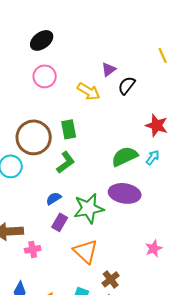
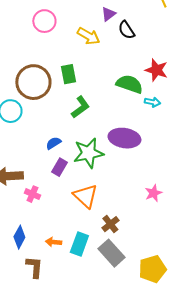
black semicircle: (127, 85) -> (126, 30), turned -72
green semicircle: (125, 156) -> (129, 84), moved, turned 44
cyan arrow: (153, 157) -> (152, 102), turned 63
green L-shape: (66, 162) -> (80, 107), moved
pink cross: (33, 249) -> (32, 194), turned 35

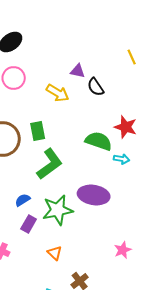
purple triangle: (108, 14) -> (78, 71), turned 49
green L-shape: (80, 107) -> (50, 164), size x1.4
orange triangle: (85, 196) -> (55, 253), size x0.6

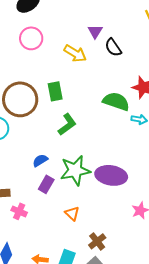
purple triangle: (78, 71) -> (95, 31), turned 49
green L-shape: (50, 164) -> (67, 124), size x0.7
purple ellipse: (94, 195) -> (111, 175), moved

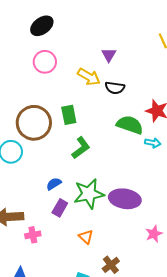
black semicircle: (113, 47) -> (115, 88), moved, turned -48
pink cross: (19, 211) -> (33, 235), turned -35

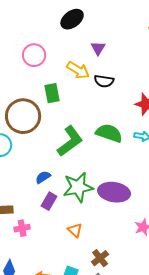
black ellipse: (42, 26) -> (72, 19), moved
green rectangle: (69, 115) -> (52, 93), moved
green semicircle: (130, 125) -> (109, 133), moved
green L-shape: (81, 148) -> (70, 141), size x1.4

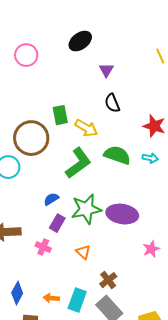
pink circle: (34, 55) -> (26, 55), moved
yellow arrow: (78, 70) -> (86, 128), moved
black semicircle: (104, 81) -> (112, 103), turned 60
pink cross: (22, 228) -> (43, 247), moved, turned 35

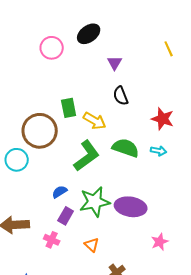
pink circle: (26, 55) -> (52, 48), moved

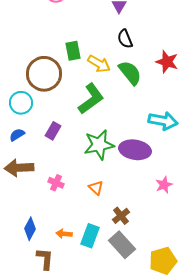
green semicircle: (126, 148) -> (130, 73), moved, turned 32
cyan arrow: (159, 151) -> (163, 121), moved, size x1.8
blue semicircle: (60, 192) -> (17, 135), moved
purple rectangle: (66, 216) -> (53, 131), moved

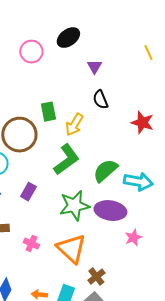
yellow arrow: (99, 64) -> (74, 125), turned 90
green semicircle: (130, 73) -> (105, 171), moved, turned -92
pink star: (164, 185) -> (133, 238), moved
orange triangle: (96, 188) -> (71, 249), size x2.0

